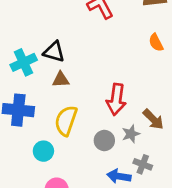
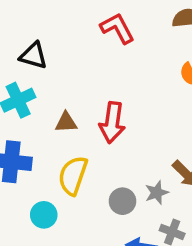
black triangle: (54, 52) -> (33, 56), moved
red arrow: (116, 99) -> (112, 122), moved

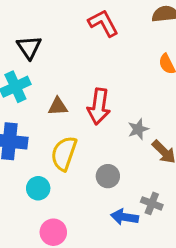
black triangle: (33, 56) -> (29, 47), turned 40
gray star: (157, 193) -> (138, 129), moved

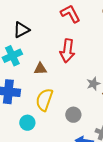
black triangle: (29, 47) -> (21, 30), turned 36
red arrow: (99, 106) -> (67, 51), moved

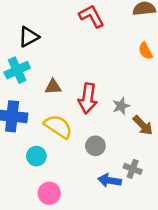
red arrow: (67, 51) -> (88, 98), moved
yellow semicircle: (44, 100) -> (58, 127), turned 105

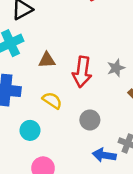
gray star: (121, 106) -> (116, 68), moved
yellow semicircle: (58, 127) -> (52, 100), size x0.7

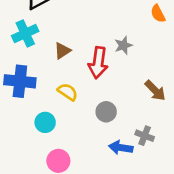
brown triangle: (47, 60) -> (62, 51), turned -30
gray star: (116, 68) -> (123, 45), moved

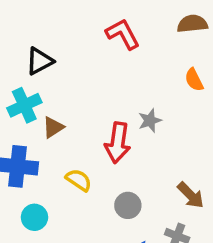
brown triangle: (62, 51) -> (53, 127), moved
brown arrow: (155, 91) -> (191, 195), moved
cyan circle: (45, 122) -> (34, 217), moved

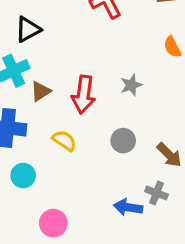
red arrow: (118, 143) -> (83, 95), moved
gray circle: (128, 205) -> (123, 141), moved

